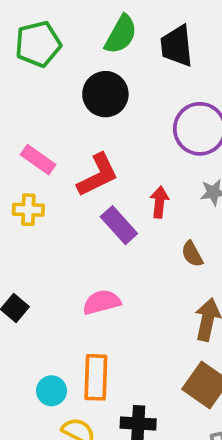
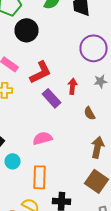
black circle: (105, 94) -> (26, 30), moved
cyan circle: (51, 391) -> (12, 161), moved

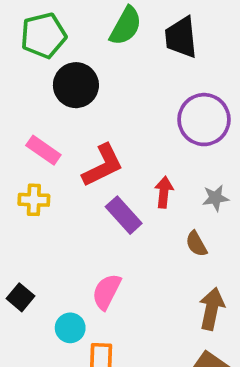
gray star: (100, 81) -> (215, 198), moved
pink semicircle: (42, 138) -> (107, 292), turned -48
cyan circle: (12, 161) -> (70, 328), moved

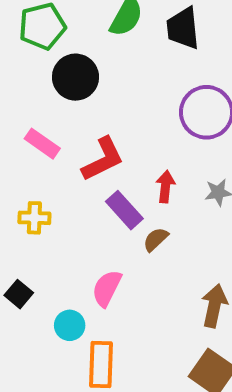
yellow cross: (34, 200) -> (34, 218), moved
brown semicircle: (196, 244) -> (156, 239), moved, turned 76

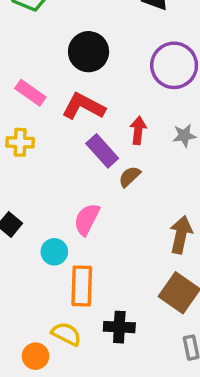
black circle: (75, 77) -> (89, 52), moved
red L-shape: (103, 159) -> (83, 106), turned -126
yellow cross: (34, 218) -> (20, 142), moved

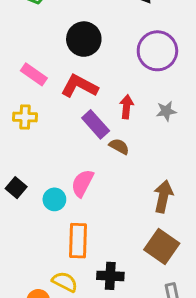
brown semicircle: (130, 177) -> (119, 146), turned 72
cyan circle: (54, 252) -> (54, 199), moved

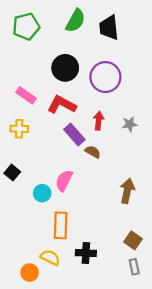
purple circle: (157, 51) -> (105, 77), moved
black square: (16, 188) -> (12, 172), moved
brown square: (162, 246) -> (133, 240), moved, size x0.7

